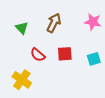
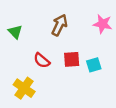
green triangle: (22, 28) -> (15, 32), moved
cyan square: (94, 59) -> (94, 65), moved

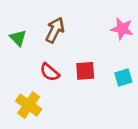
brown arrow: (59, 25) -> (55, 30), moved
cyan square: (94, 65) -> (123, 77), moved

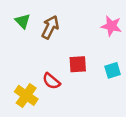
green triangle: (18, 38) -> (23, 21), moved
red semicircle: (50, 72) -> (51, 81), moved

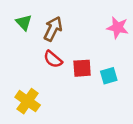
cyan square: (113, 70) -> (109, 76), moved
red semicircle: (51, 81) -> (53, 59), moved

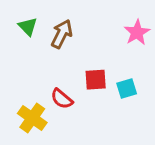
pink star: (118, 28) -> (137, 32), turned 30
red semicircle: (53, 59) -> (62, 99), moved

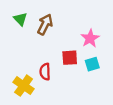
pink star: (137, 32) -> (90, 38), moved
red semicircle: (62, 99) -> (45, 72), turned 49

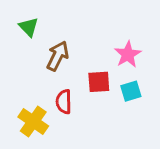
brown arrow: (45, 24) -> (58, 56), moved

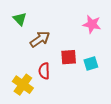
pink star: (128, 54) -> (92, 24), moved, turned -30
brown arrow: (58, 56) -> (40, 39), turned 30

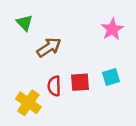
pink star: (92, 24) -> (112, 29), turned 30
red square: (69, 57) -> (80, 82), moved

